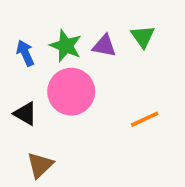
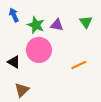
green triangle: (143, 37) -> (86, 22), moved
blue arrow: (25, 53) -> (14, 15), moved

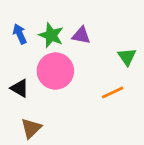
blue arrow: (14, 15) -> (20, 34), moved
green triangle: (86, 22) -> (127, 57), moved

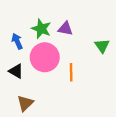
blue arrow: (20, 34) -> (17, 41), moved
orange line: (113, 92) -> (71, 72), moved, turned -66

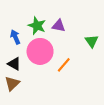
orange line: (71, 72) -> (64, 65), turned 42
brown triangle: (25, 103) -> (12, 83), moved

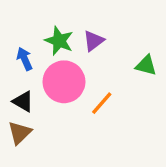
purple triangle: (59, 26) -> (93, 41), turned -48
green triangle: (92, 41) -> (146, 65), turned -40

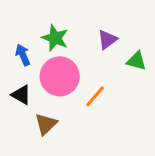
purple triangle: (93, 41) -> (107, 40), moved
brown triangle: (20, 133) -> (46, 124), moved

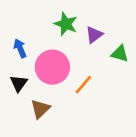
green star: (55, 38) -> (66, 24), moved
black triangle: (21, 95) -> (19, 83), turned 36

